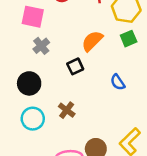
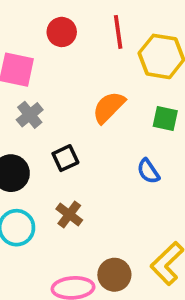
green square: (129, 39) -> (165, 119), moved, turned 35
black square: (75, 66) -> (65, 158), moved

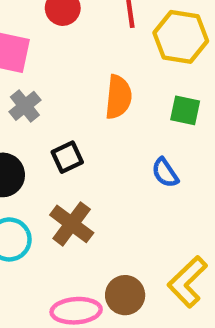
orange semicircle: (109, 107) -> (118, 97), turned 141
brown cross: (69, 214) -> (72, 224), size x1.4

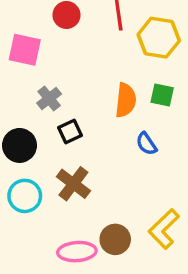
orange semicircle: (118, 97) -> (126, 100), moved
gray cross: (25, 106) -> (49, 98), moved

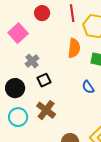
pink square: (25, 50) -> (18, 33), turned 36
orange semicircle: (126, 100) -> (74, 48), moved

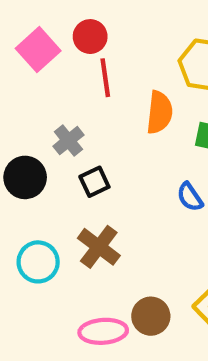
red line: (72, 13) -> (105, 78), moved
pink square: (18, 33) -> (38, 50), moved
black circle: (15, 88) -> (25, 177), moved

